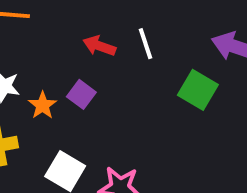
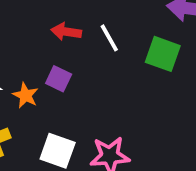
white line: (146, 44) -> (109, 38), moved

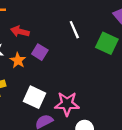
red arrow: (66, 32) -> (20, 31), moved

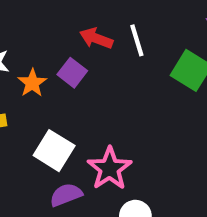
red arrow: (20, 31) -> (96, 38), moved
pink star: (67, 104) -> (110, 169), turned 30

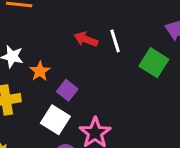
purple square: (72, 73) -> (67, 90), moved

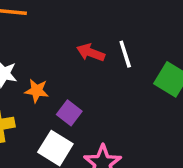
orange star: (40, 71) -> (37, 91), turned -30

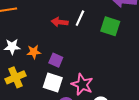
white line: (125, 54) -> (80, 18), turned 56

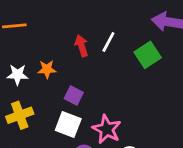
red arrow: (60, 22) -> (82, 46), turned 63
green square: (110, 26) -> (148, 55), turned 36
orange star: (34, 52) -> (47, 69), moved

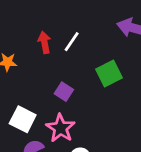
green square: (148, 55) -> (109, 74), moved
purple square: (74, 95) -> (64, 92), moved

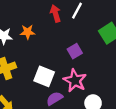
purple square: (64, 92) -> (75, 51), turned 32

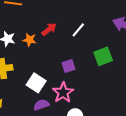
red arrow: (55, 13) -> (49, 29), moved, turned 56

